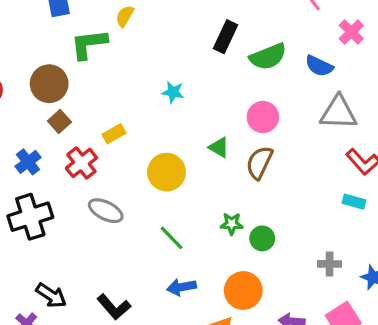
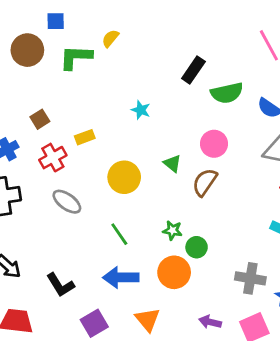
brown circle: (49, 84) -> (27, 50), moved
gray cross: (330, 264) -> (250, 278), size x1.5
blue arrow: (181, 287) -> (121, 277), size x1.4
orange circle: (243, 291) -> (174, 272), moved

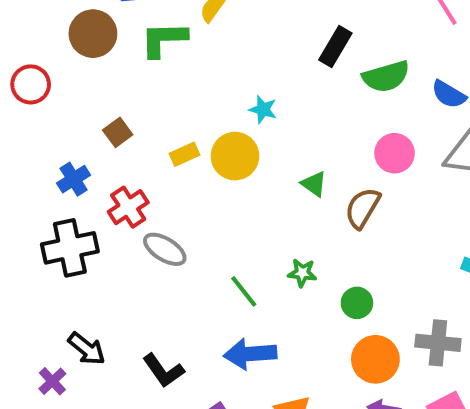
pink circle: (214, 144) -> (395, 153), moved
red cross: (53, 158) -> (128, 207), moved
yellow circle: (124, 177) -> (235, 156), moved
green star: (172, 230) -> (302, 273), moved
orange circle: (174, 272) -> (375, 359), moved

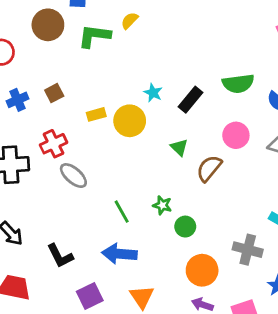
black rectangle: (335, 46) -> (190, 100), moved
blue cross: (74, 179) -> (17, 100), moved
green circle: (357, 303) -> (185, 227), moved
gray cross: (438, 343) -> (248, 250), moved

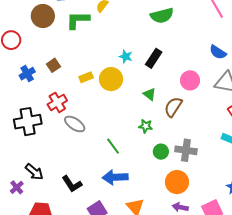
green semicircle: (238, 83) -> (162, 16), moved
green star: (162, 205) -> (146, 126), moved
gray cross: (248, 250) -> (186, 150), moved

